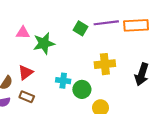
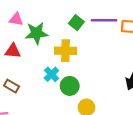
yellow cross: (105, 64) -> (65, 51), moved
red triangle: (26, 73) -> (13, 51), moved, turned 35
cyan cross: (63, 81) -> (51, 74), turned 32

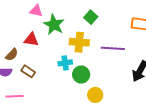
purple line: (104, 20) -> (113, 48), moved
green star: (37, 33) -> (54, 25), turned 30
cyan cross: (51, 74) -> (65, 63), turned 32

